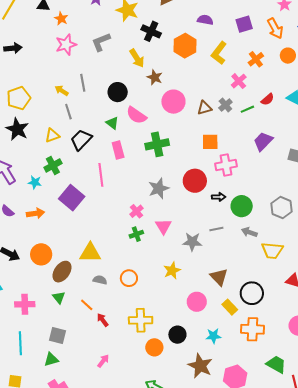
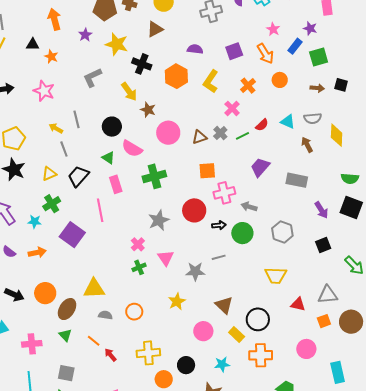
pink star: (66, 45) -> (44, 91), moved, turned -30
gray arrow: (249, 232) -> (249, 207), moved

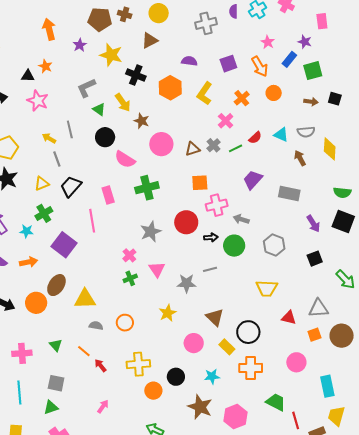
black triangle: (33, 44) -> (28, 76), moved
green triangle: (108, 158) -> (99, 109), moved
brown ellipse: (67, 309) -> (56, 285), moved

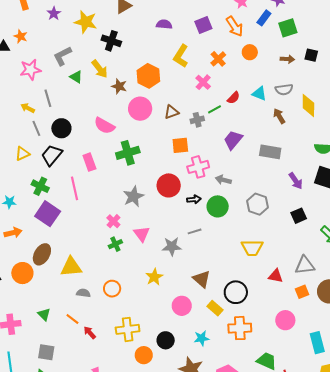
orange hexagon: (170, 88) -> (148, 76), moved
pink star: (38, 101) -> (30, 70), moved, turned -30
black circle: (105, 137) -> (61, 128), moved
gray cross: (213, 145) -> (197, 120), moved, turned 32
green cross: (44, 213) -> (40, 186), moved, turned -30

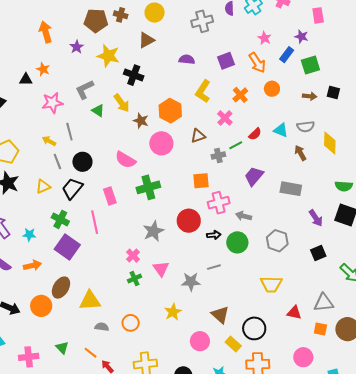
brown triangle: (171, 112) -> (198, 136), moved
orange square: (302, 292) -> (320, 329), turned 32

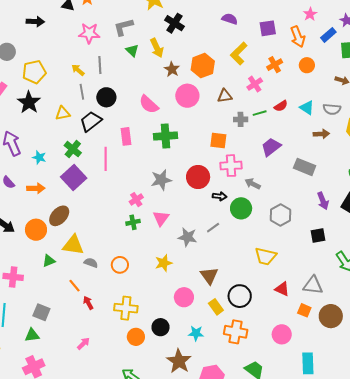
brown arrow: (300, 153) -> (321, 134), turned 105
gray line: (214, 267) -> (213, 228), turned -32
yellow triangle: (90, 301) -> (73, 245), moved
green triangle: (62, 348) -> (49, 261), moved, turned 40

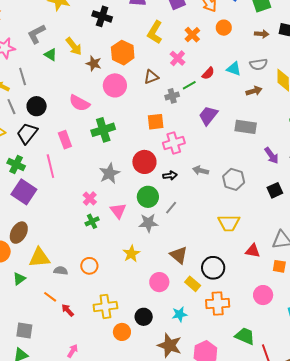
black cross: (174, 23) -> (102, 16), moved
gray arrow: (253, 184) -> (201, 171), moved
green circle: (241, 208) -> (148, 197), moved

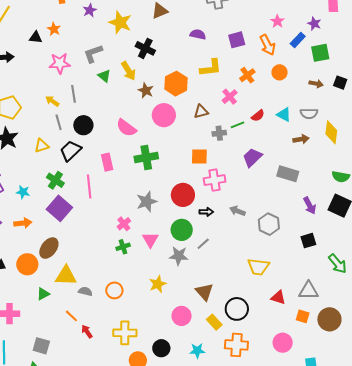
black cross: (102, 16) -> (145, 48), moved
yellow L-shape: (155, 32) -> (211, 68), turned -135

